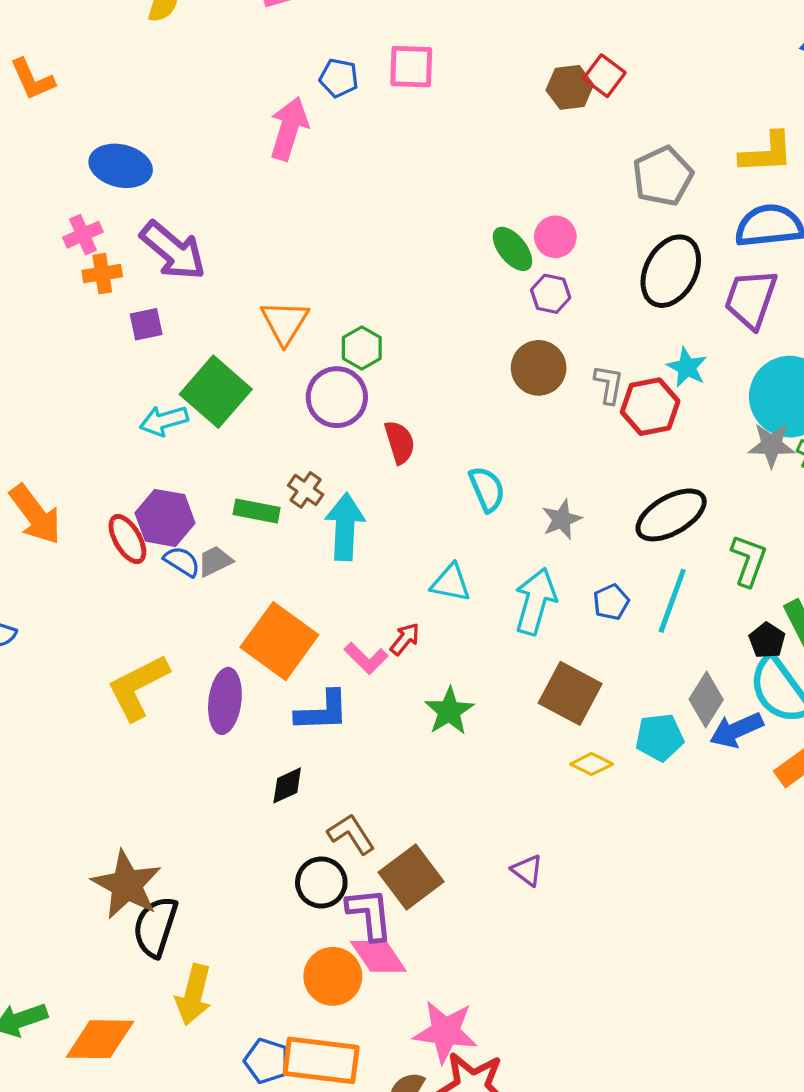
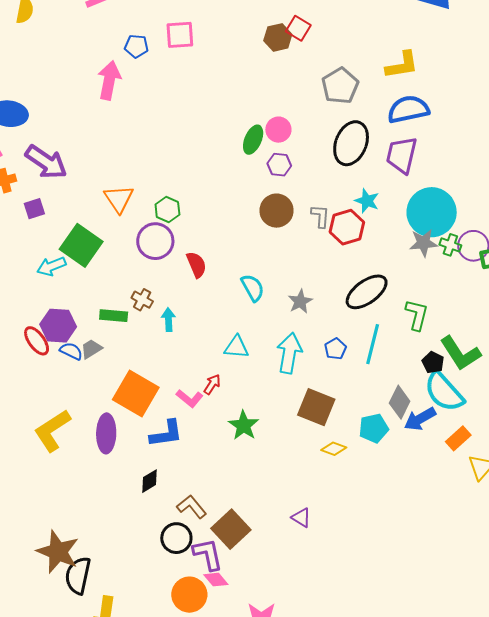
green ellipse: (512, 249) -> (253, 140), turned 68
cyan arrow: (345, 527) -> (168, 320), size x0.6
pink diamond: (378, 956) -> (216, 580), size x0.7

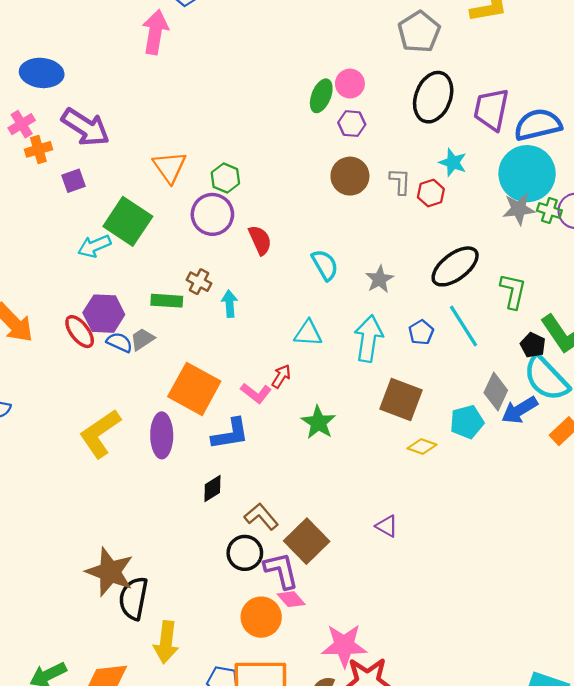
blue semicircle: (408, 109) -> (538, 125), moved
red hexagon: (347, 227) -> (431, 193), size x0.7
cyan line: (373, 344) -> (463, 326), turned -45

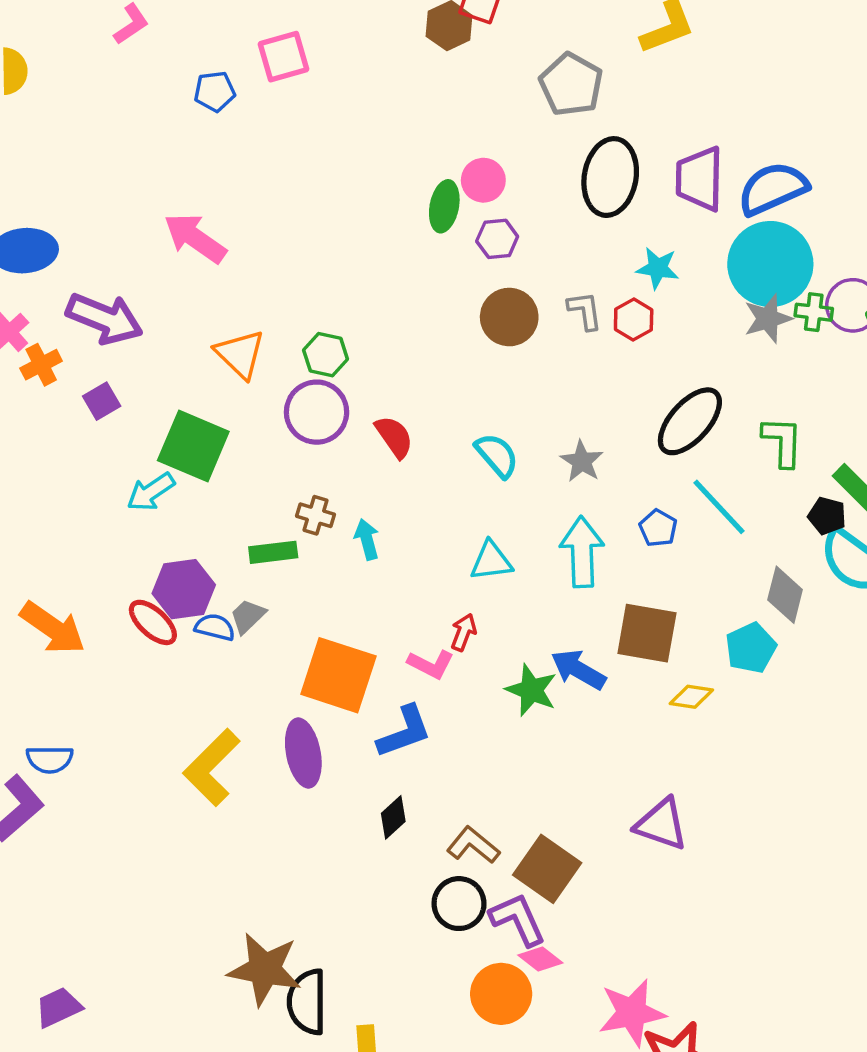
pink arrow: (155, 32) -> (195, 238), moved, turned -54
blue arrow: (520, 410) -> (578, 670), moved, turned 72
purple triangle: (387, 526) -> (661, 824), size x1.6

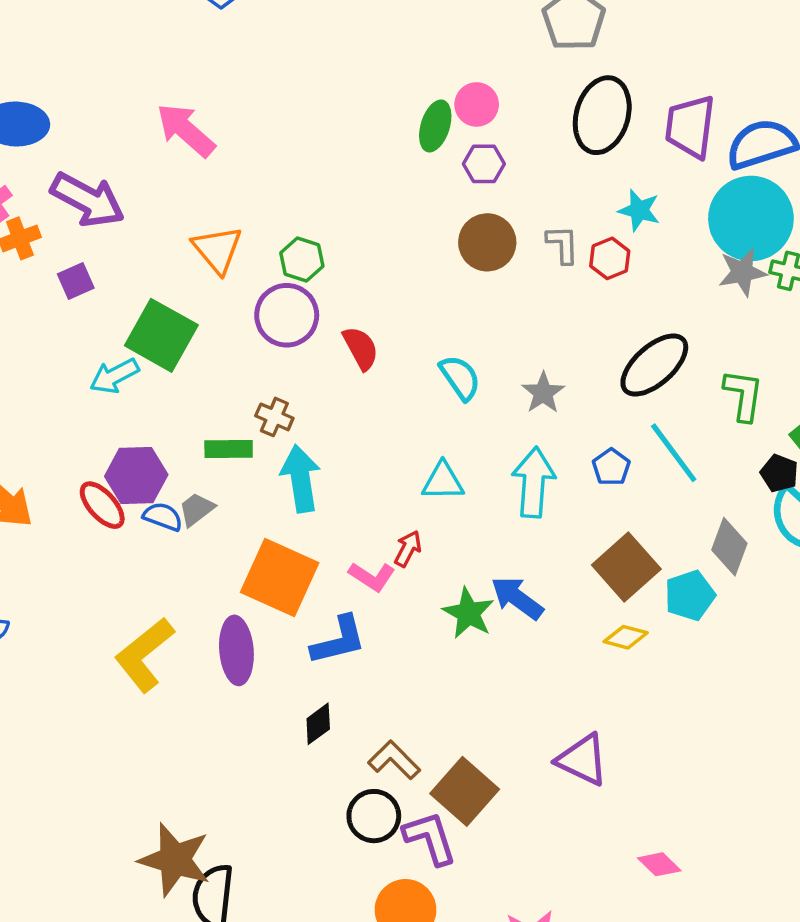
cyan arrow: (367, 539) -> (301, 479), moved, size x1.6
brown square: (647, 633) -> (626, 567), moved, turned 32
pink diamond: (540, 959) -> (659, 864), moved

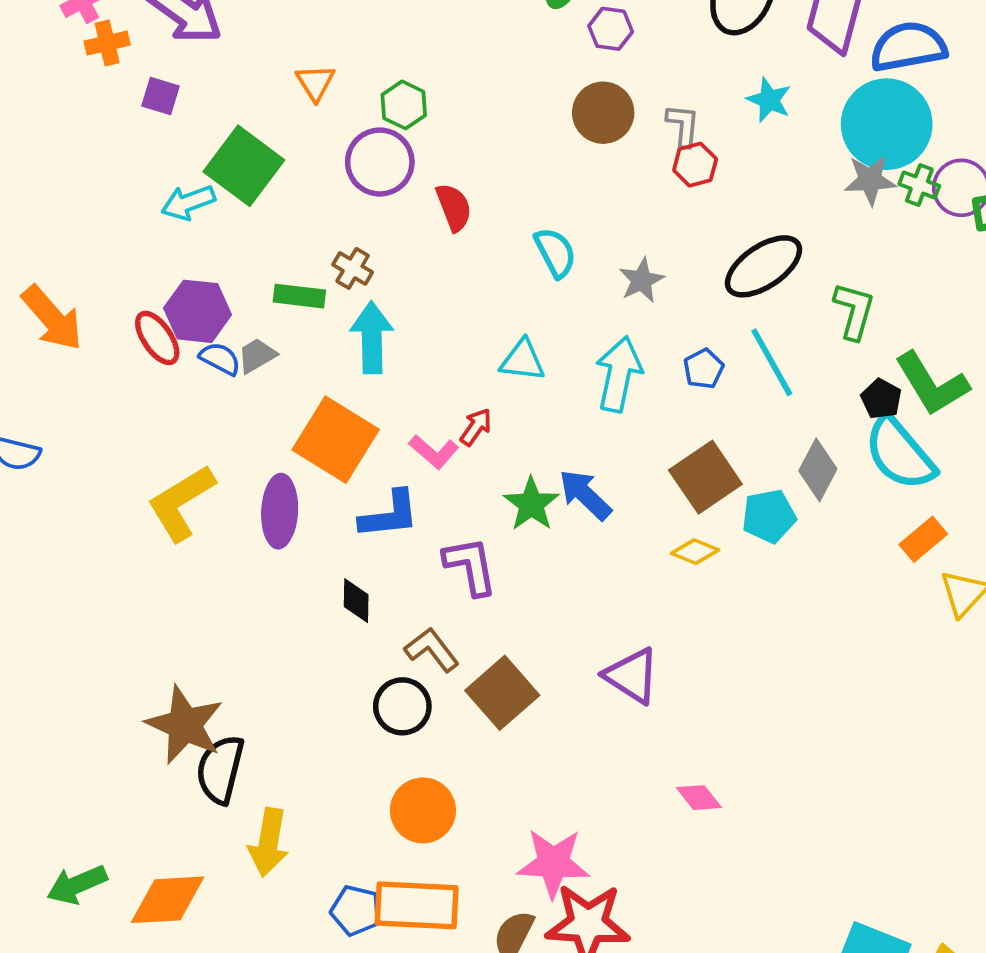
orange triangle: (217, 250) -> (315, 83), size x0.7
red hexagon: (610, 258) -> (695, 165), moved
purple square: (76, 281) -> (160, 96), turned 33
black diamond: (318, 724) -> (356, 601), turned -60
purple L-shape: (430, 838) -> (470, 566), moved

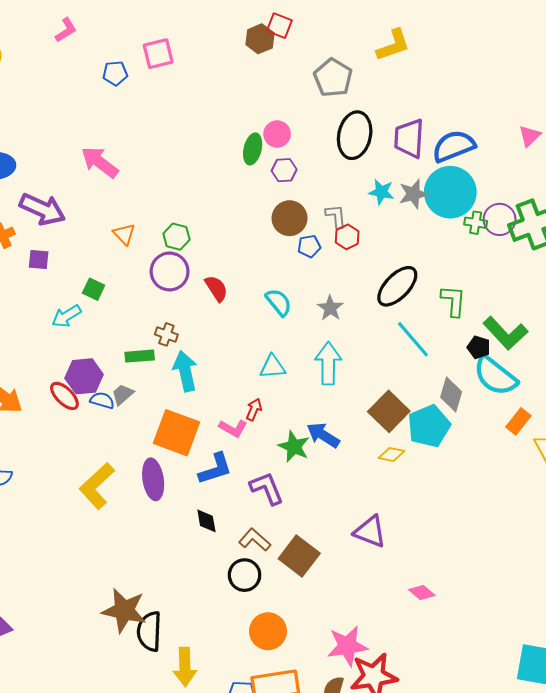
green square: (244, 166) -> (94, 289), size x0.5
gray star: (870, 180) -> (413, 194), moved
blue pentagon: (704, 369) -> (309, 246), moved, turned 30
cyan pentagon: (769, 516) -> (429, 426), size x1.4

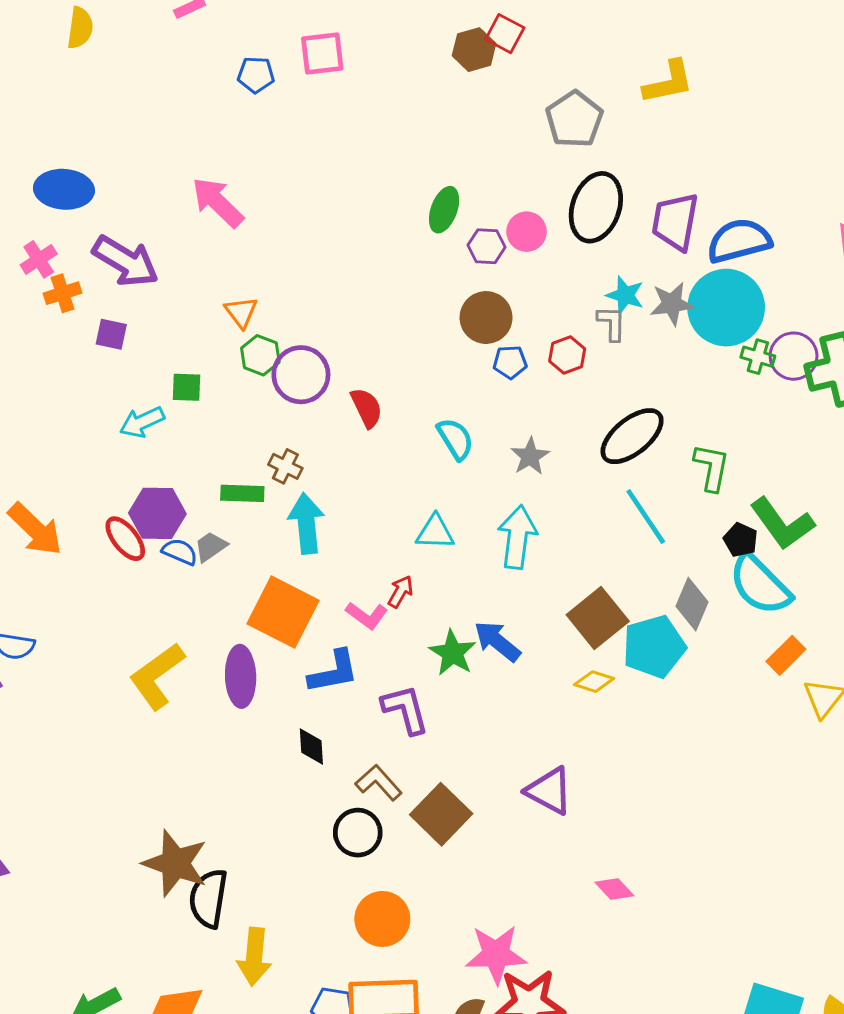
pink circle: (277, 134) -> (527, 232), moved
gray L-shape: (336, 216) -> (612, 323), moved
green hexagon: (176, 237) -> (260, 355), moved
green square: (94, 289) -> (186, 387), turned -30

